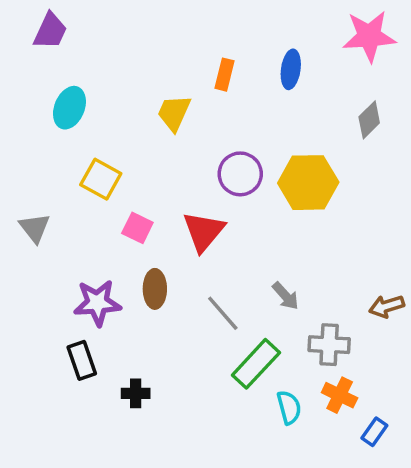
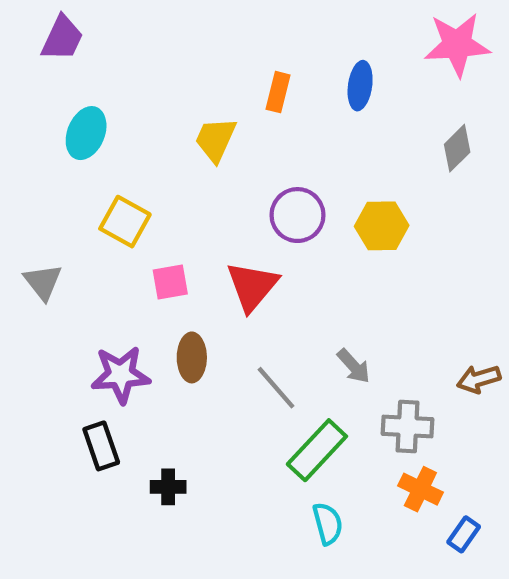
yellow hexagon: (308, 183) -> (382, 226), size x0.7
pink square: (137, 228) -> (170, 282), turned -36
cyan semicircle: (289, 407) -> (328, 524), moved

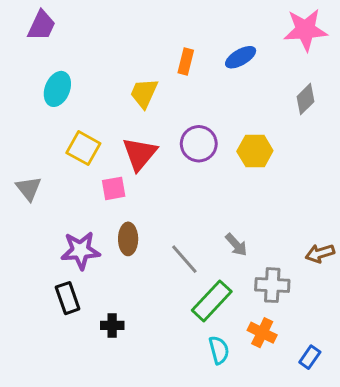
blue ellipse: (360, 86) -> (241, 57), turned 52
red triangle: (252, 286) -> (140, 154), moved
orange cross: (420, 489) -> (262, 333), moved

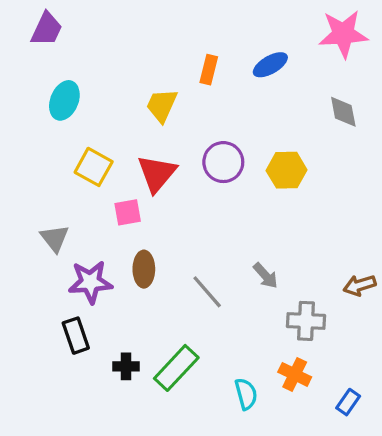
gray diamond: (305, 99) -> (343, 112), turned -56
gray triangle: (29, 188) -> (55, 238), moved
green rectangle: (212, 301) -> (176, 368), moved

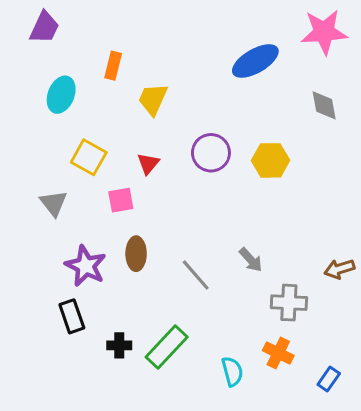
blue ellipse: (270, 65) -> (255, 61), size x1.4
orange rectangle: (209, 70) -> (113, 66), moved
red triangle: (157, 173) -> (148, 163), size x0.6
gray triangle: (55, 238) -> (54, 203), moved
purple star: (90, 282) -> (86, 266), turned 30

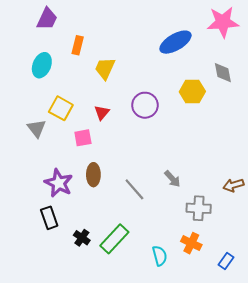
purple trapezoid: (44, 27) -> (47, 19), moved
yellow hexagon: (271, 160) -> (192, 92), moved
gray triangle: (54, 203) -> (37, 128), moved
black cross: (119, 345) -> (82, 238), turned 35

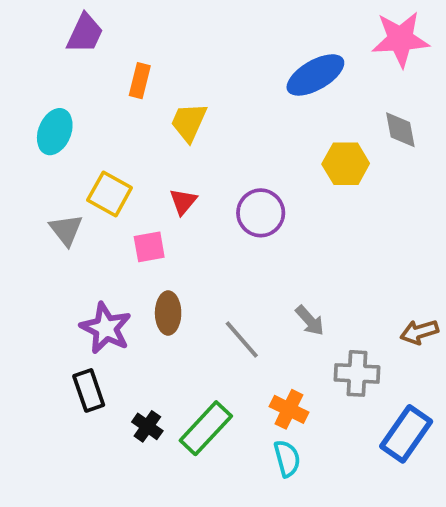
cyan ellipse: (42, 65) -> (55, 132), moved
purple circle: (145, 105) -> (261, 213), moved
orange cross: (191, 243) -> (289, 409), moved
blue rectangle: (226, 261) -> (406, 434), moved, size x1.8

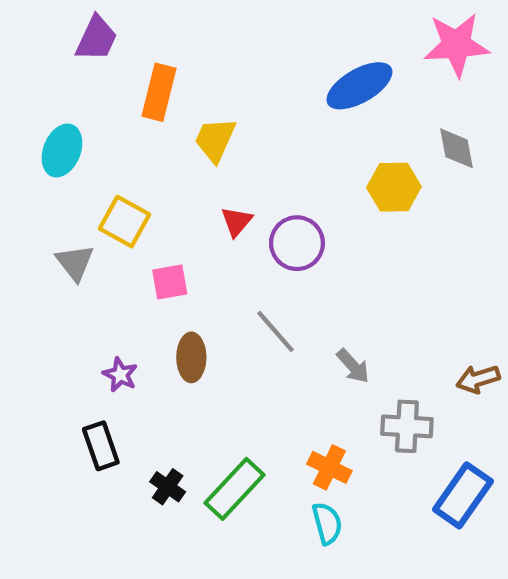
orange rectangle: (140, 81) -> (159, 92), size x1.4
red triangle: (183, 202) -> (237, 222), moved
purple star: (106, 328) -> (120, 375), size x0.6
gray line: (242, 339) -> (275, 332), moved

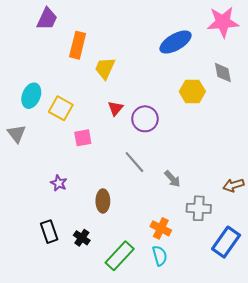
cyan ellipse: (62, 150) -> (31, 96), moved
gray triangle: (75, 263) -> (17, 134), moved
brown ellipse: (191, 357) -> (103, 201), moved
black rectangle: (101, 446) -> (49, 232), moved
green rectangle: (234, 489) -> (120, 256), moved

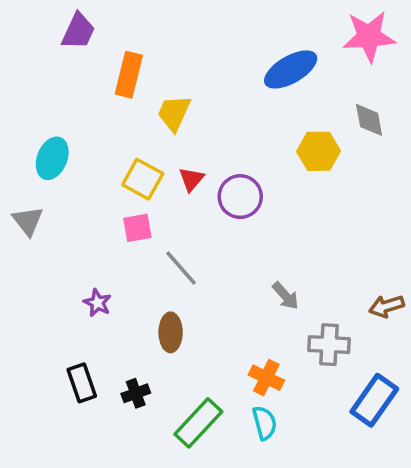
yellow square: (61, 108) -> (143, 179), moved
gray line: (134, 162) -> (181, 268), moved
black cross: (82, 238) -> (136, 393), turned 35

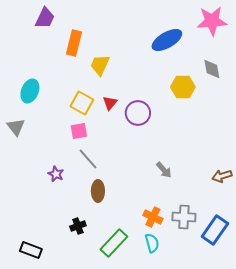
gray line: (181, 268) -> (88, 159), moved
gray cross: (329, 345) -> (184, 217), moved
black rectangle: (82, 383) -> (31, 250), moved, turned -50

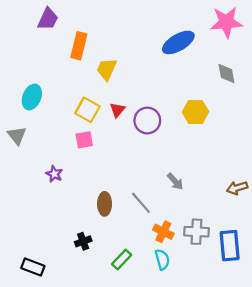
yellow hexagon: (183, 87) -> (195, 112), moved
gray line: (88, 159) -> (141, 203), moved
purple star: (56, 174) -> (54, 174), moved
blue rectangle: (215, 230) -> (230, 246), turned -40
green rectangle: (114, 243) -> (122, 259), size x0.7

